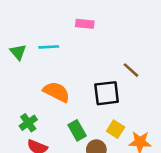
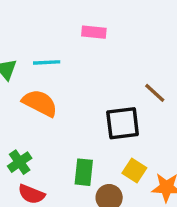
orange semicircle: (57, 92) -> (40, 103), moved
green rectangle: (77, 130) -> (84, 172), turned 36

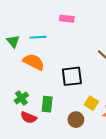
black square: (123, 123) -> (72, 76), moved
green rectangle: (84, 172) -> (47, 104), moved

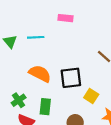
orange semicircle: (34, 62) -> (40, 74), moved
yellow square: (91, 103) -> (91, 96), moved

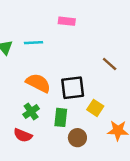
green cross: (19, 100) -> (31, 112), moved
green rectangle: (45, 107) -> (61, 117), moved

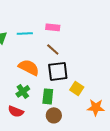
pink rectangle: (67, 21) -> (53, 27), moved
brown line: (110, 64) -> (53, 49), moved
brown circle: (77, 138) -> (54, 115), moved

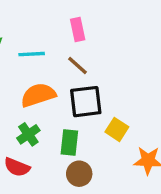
pink rectangle: (53, 27) -> (78, 29), turned 72
cyan line: (25, 33) -> (32, 54), moved
orange semicircle: (29, 67) -> (38, 95), turned -45

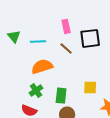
black square: (86, 102) -> (90, 38), moved
yellow square: (117, 129) -> (90, 88), turned -32

